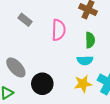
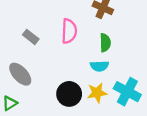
gray rectangle: (25, 20) -> (31, 37), moved
black circle: (42, 84) -> (69, 94), moved

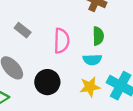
pink semicircle: (69, 31) -> (62, 41), moved
black circle: (69, 94) -> (47, 82), moved

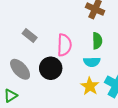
black circle: (47, 82) -> (51, 68), moved
yellow star: (90, 87) -> (90, 86), turned -30

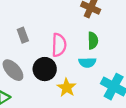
gray rectangle: (30, 35) -> (23, 35), turned 32
yellow star: (90, 86) -> (67, 88), moved

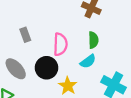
cyan semicircle: (87, 62) -> (88, 61), turned -35

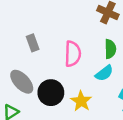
black circle: (47, 68) -> (51, 93), moved

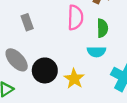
pink semicircle: (73, 54) -> (75, 18), moved
cyan semicircle: (104, 73) -> (97, 52), turned 36

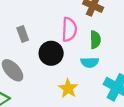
black circle: (45, 70) -> (51, 53), moved

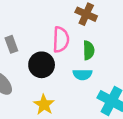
yellow star: (68, 88) -> (44, 105), moved

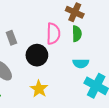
green semicircle: (89, 50) -> (77, 34), moved
cyan semicircle: (83, 74) -> (81, 63), moved

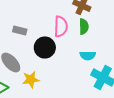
gray rectangle: (11, 38) -> (20, 31), turned -56
yellow star: (39, 89) -> (31, 80), moved, turned 30

